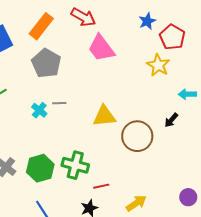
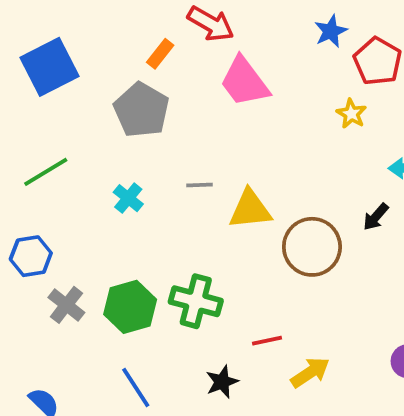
orange rectangle: (41, 26) -> (160, 54), moved, size x0.6
yellow star: (158, 65) -> (351, 114), size x0.7
gray line: (59, 103) -> (200, 185), moved
red line: (101, 186) -> (267, 341), moved

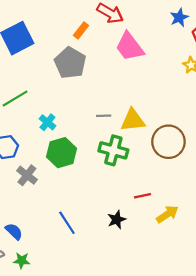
gray line: (200, 185) -> (104, 116), moved
cyan cross: (128, 198) -> (47, 122), moved
green cross: (196, 301) -> (113, 150), moved
green hexagon: (130, 307) -> (62, 153), moved

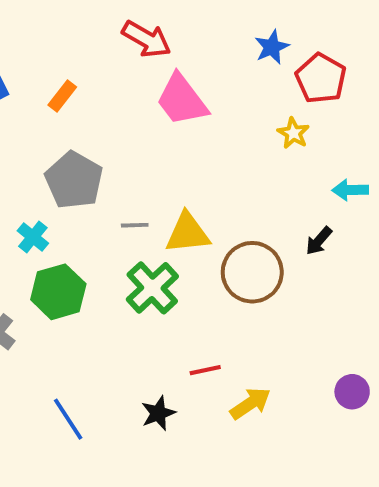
orange rectangle: (81, 30) -> (62, 96), moved
gray pentagon: (70, 63) -> (74, 180), moved
green cross: (113, 150) -> (152, 288), turned 32

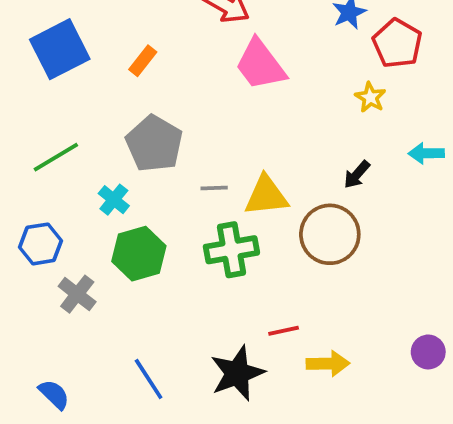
black arrow: (319, 241) -> (357, 175), moved
green cross: (152, 288) -> (231, 250), turned 33
yellow arrow: (250, 403) -> (328, 364), turned 33
black star: (158, 413) -> (237, 373), size x1.6

